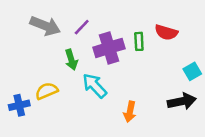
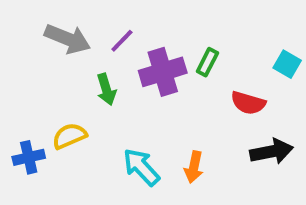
red semicircle: (166, 32) -> (248, 103), moved
green rectangle: (139, 41) -> (207, 62), turned 30
cyan square: (192, 71) -> (287, 64), moved, turned -30
cyan arrow: (95, 86) -> (141, 167), moved

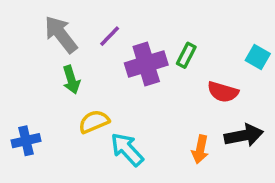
gray arrow: (68, 39) -> (61, 34), turned -150
green arrow: (106, 89) -> (71, 80), moved
yellow semicircle: (69, 136) -> (94, 122), moved
orange arrow: (194, 167) -> (200, 149), moved

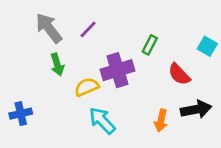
purple cross: (146, 64) -> (118, 70), moved
red semicircle: (223, 92) -> (179, 74), turned 30
yellow semicircle: (94, 122) -> (87, 87), moved

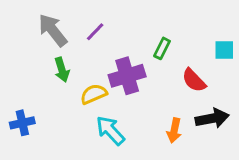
cyan square: (207, 46) -> (224, 50), turned -30

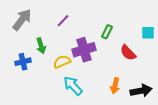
gray arrow: (53, 30) -> (22, 20), moved, turned 75
black arrow: (212, 118) -> (141, 91), moved
blue cross: (22, 123) -> (23, 62), moved

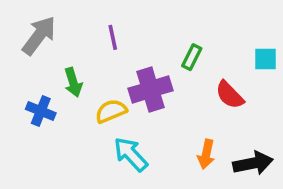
purple line: (63, 21) -> (113, 37), turned -56
blue cross: (23, 62) -> (41, 111), turned 35

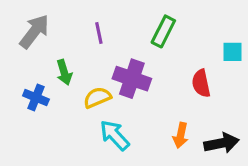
green rectangle: (192, 57) -> (163, 31), moved, size x1.4
purple cross: (150, 90) -> (132, 79), turned 36
red semicircle: (230, 95) -> (201, 83), turned 32

